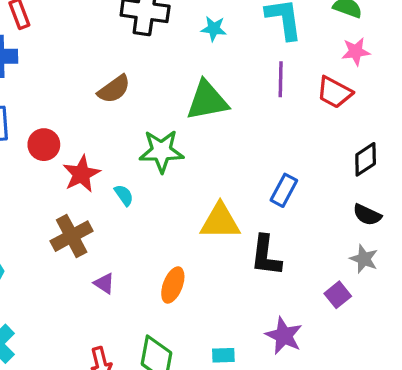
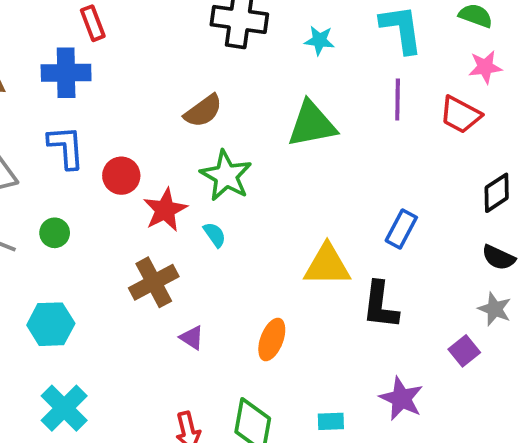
green star: (161, 151) -> (226, 176), moved, turned 30

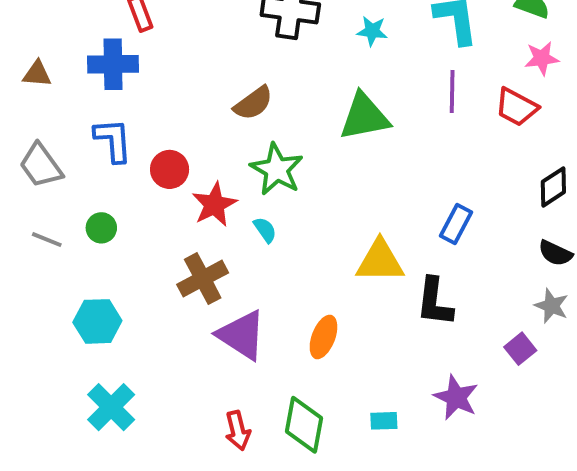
purple triangle: (192, 338) -> (242, 335), size x2.0

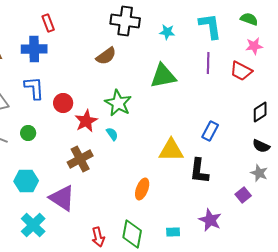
brown semicircle: (253, 103) -> (106, 56), moved
purple triangle: (242, 335) -> (62, 198), moved

